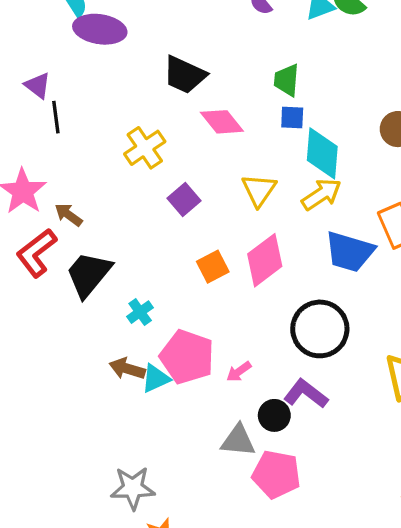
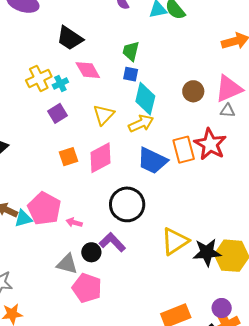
cyan cross: (140, 312) -> (60, 84), moved
pink arrow: (239, 372) -> (74, 222), turned 42

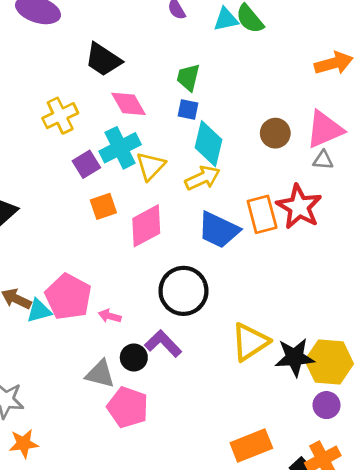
cyan cross: (60, 84) -> (120, 148), moved, size x1.8
orange square: (68, 157) -> (103, 206), moved
purple circle: (222, 308) -> (327, 405), moved

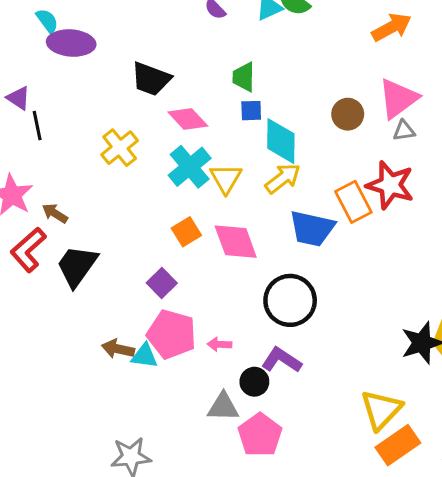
purple square: (86, 164) -> (162, 283), moved
pink diamond: (146, 226) -> (236, 242), turned -69
cyan triangle: (39, 311) -> (144, 356), turned 36
yellow triangle: (250, 342) -> (381, 410), moved
pink pentagon: (128, 407) -> (260, 435), turned 30

